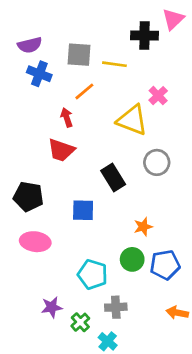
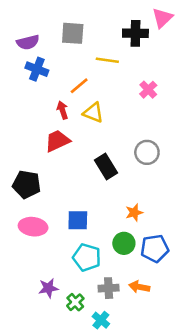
gray square: (79, 55) -> (73, 33), moved
yellow triangle: (132, 120) -> (93, 113), moved, size x0.7
red trapezoid: (61, 150) -> (57, 141), turned 136
blue square: (83, 210) -> (78, 220), moved
orange arrow: (177, 313) -> (139, 287), moved

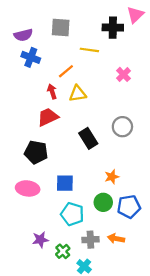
yellow triangle: (93, 113) -> (78, 94), turned -30
black pentagon: (27, 184) -> (36, 152), moved

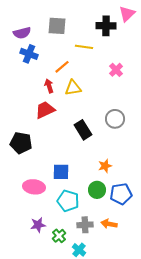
black pentagon: (36, 152) -> (21, 143), moved
pink ellipse: (28, 188) -> (34, 187), moved

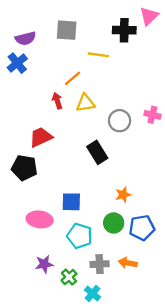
blue cross: (29, 54) -> (17, 63), moved, turned 30
pink cross: (116, 70) -> (152, 115), moved, turned -32
red trapezoid: (45, 110) -> (41, 137), moved
gray circle: (115, 119) -> (120, 121), moved

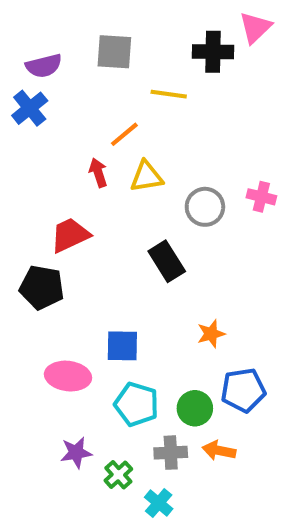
green circle: (114, 223) -> (195, 408), moved

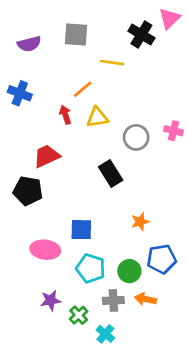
black cross: (213, 52) -> (141, 34), turned 30
blue cross: (30, 108) -> (20, 93), moved, turned -30

